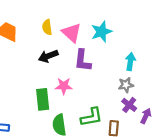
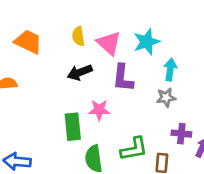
cyan arrow: (130, 62) -> (170, 70), moved
gray star: (126, 85) -> (166, 97), moved
purple cross: (129, 105) -> (181, 134), turned -32

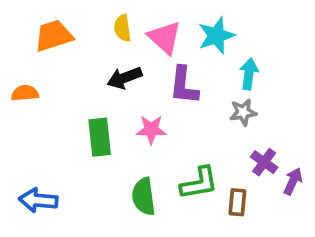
orange trapezoid: (28, 42) -> (54, 36), turned -44
green rectangle: (73, 127) -> (100, 137), moved
purple cross: (181, 134) -> (264, 162), turned 30

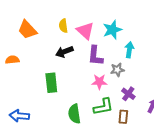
orange trapezoid: (54, 36) -> (27, 30), turned -115
gray star: (243, 112) -> (117, 70), moved
pink star: (151, 129) -> (99, 82), moved
purple cross: (264, 162) -> (128, 94), moved

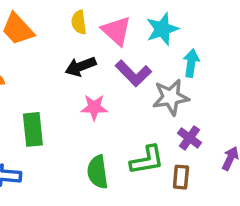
purple L-shape: (95, 56) -> (133, 73), turned -50
gray star: (117, 70) -> (171, 97), size x1.5
pink star: (99, 82) -> (94, 107), moved
green rectangle: (51, 83) -> (33, 129), moved

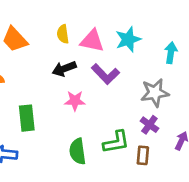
pink triangle: (116, 31) -> (92, 41), turned -30
cyan arrow: (191, 63) -> (171, 53), moved
gray star: (171, 97) -> (155, 93), moved

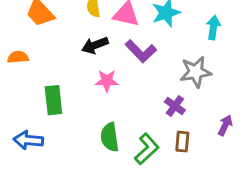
purple cross: (149, 125) -> (175, 106), moved
green L-shape: (116, 142) -> (147, 149), moved, turned -32

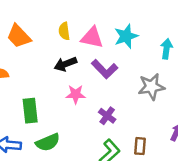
purple cross: (175, 106) -> (107, 116), moved
green semicircle: (110, 137) -> (48, 142), moved, turned -105

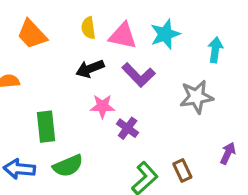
purple cross: (107, 116) -> (128, 128), moved
brown rectangle: (140, 146) -> (182, 170), turned -30

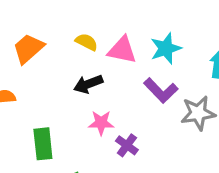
yellow semicircle: (88, 28) -> (87, 42), turned 125
orange trapezoid: (32, 34) -> (28, 48), turned 92
purple L-shape: (138, 75) -> (161, 90), moved

